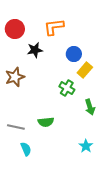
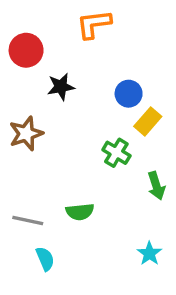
orange L-shape: (54, 27) -> (94, 24), moved

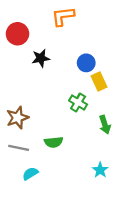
yellow rectangle: (148, 121) -> (99, 82), turned -66
brown star: (26, 134) -> (17, 118), moved
cyan semicircle: (45, 259) -> (30, 174), turned -98

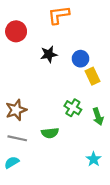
black star: (41, 58) -> (49, 54), moved
green cross: (78, 102) -> (73, 108), moved
cyan semicircle: (30, 174) -> (12, 162), moved

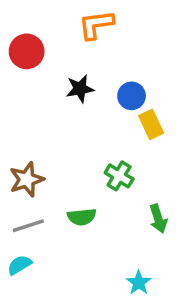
green arrow: (98, 117) -> (158, 219), moved
gray line: (17, 138) -> (28, 226), turned -30
cyan star: (94, 159) -> (139, 283), moved

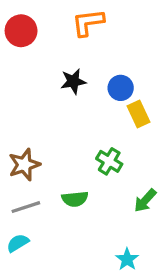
red circle: (27, 51) -> (21, 31), moved
green arrow: (158, 219) -> (145, 201), turned 60

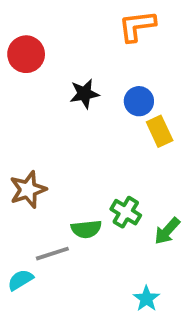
orange L-shape: (88, 23) -> (137, 26), moved
red circle: (21, 31) -> (26, 54), moved
green cross: (109, 161) -> (126, 212), moved
gray line: (26, 207) -> (52, 254), moved

